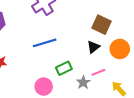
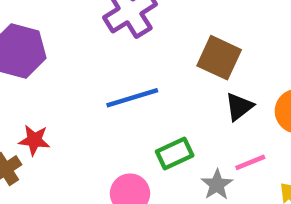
brown square: (101, 25) -> (219, 58), moved

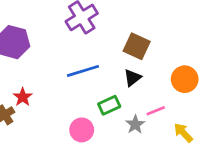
black triangle: (239, 107) -> (132, 78), moved
red star: (34, 140) -> (23, 97), turned 30

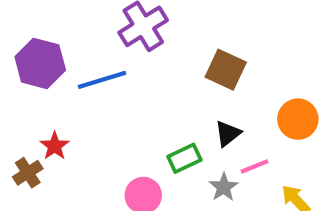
blue line: (83, 71) -> (102, 80), moved
black triangle: (132, 78) -> (228, 133), moved

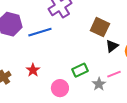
black triangle: (228, 133) -> (112, 46), moved
red star: (55, 146) -> (33, 70), moved

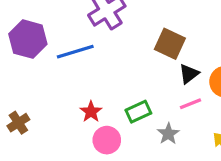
red star: (33, 70) -> (91, 112), moved
pink line: (114, 74) -> (190, 104), moved

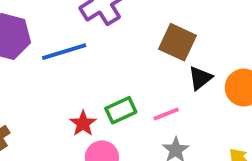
pink line: (190, 104) -> (166, 114), moved
green rectangle: (138, 112) -> (121, 110), moved

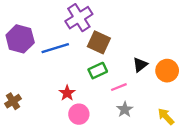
brown square: (178, 42) -> (99, 42), moved
green rectangle: (121, 110) -> (98, 71), moved

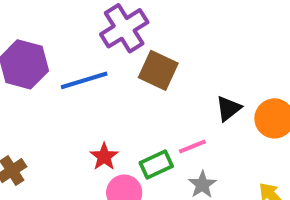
green rectangle: (98, 71) -> (156, 165), moved

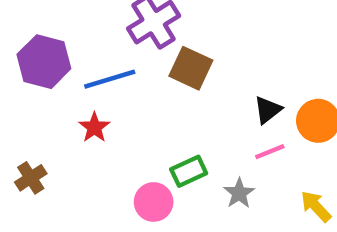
pink line: (192, 147) -> (270, 152), moved
red star: (104, 157) -> (94, 127), moved

